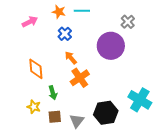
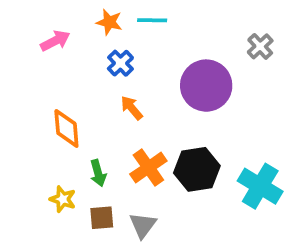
gray cross: (128, 22) -> (260, 46), moved
orange cross: (80, 78) -> (148, 168), moved
black hexagon: (106, 113) -> (197, 169), moved

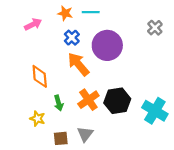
purple circle: (206, 86) -> (107, 45), moved
orange arrow: (132, 108) -> (78, 64), size x1.6
brown square: (102, 218) -> (61, 138), moved

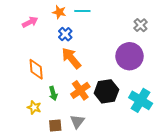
purple circle: (107, 45) -> (129, 56), moved

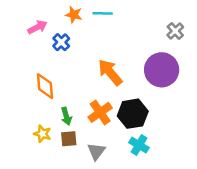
blue cross: (65, 34) -> (61, 42), moved
orange arrow: (71, 58) -> (110, 72), moved
cyan cross: (141, 100) -> (139, 145), moved, size x0.7
brown square: (55, 126) -> (69, 139), moved

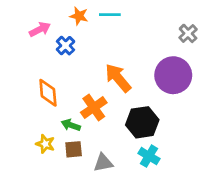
orange cross: (100, 112) -> (94, 108), moved
green arrow: (66, 116) -> (71, 125), turned 126
gray triangle: (96, 151) -> (103, 163), turned 42

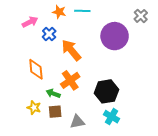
gray cross: (188, 33) -> (141, 16), moved
purple circle: (173, 75) -> (115, 36), moved
orange arrow: (118, 78) -> (71, 50), moved

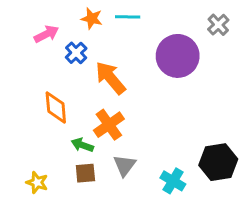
black hexagon: (106, 91) -> (218, 162), moved
yellow star: (34, 108) -> (37, 182), moved
gray triangle: (77, 122) -> (125, 165), moved, turned -42

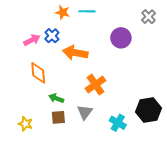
pink arrow: (46, 34) -> (32, 40), moved
purple circle: (178, 56) -> (121, 38), size x0.7
orange arrow: (110, 78) -> (75, 53), turned -40
orange cross: (109, 125) -> (95, 85), moved

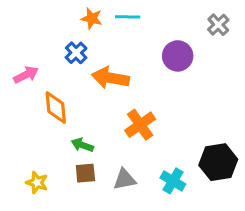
pink arrow: (32, 40) -> (26, 75), moved
gray triangle: (85, 112) -> (125, 179), moved, turned 42

